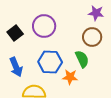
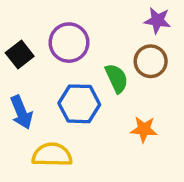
green semicircle: (82, 59) -> (117, 78), moved
orange star: (70, 77) -> (144, 129), moved

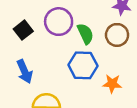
green semicircle: (117, 78) -> (85, 34), moved
blue hexagon: (79, 104) -> (83, 65), moved

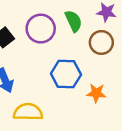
green semicircle: (85, 34) -> (74, 21), moved

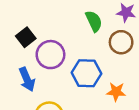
purple circle: (41, 29) -> (50, 55), moved

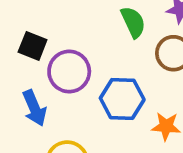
black square: (26, 37) -> (33, 46), turned -30

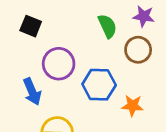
black square: (33, 46) -> (31, 26), moved

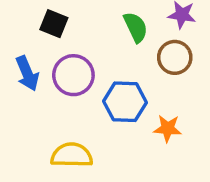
black square: (31, 26) -> (54, 24), moved
blue arrow: (32, 92) -> (27, 73), moved

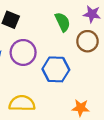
orange star: (168, 128) -> (81, 108), moved

